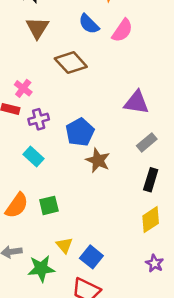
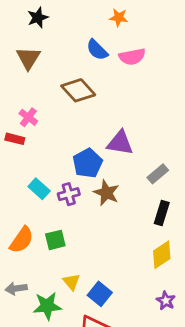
brown triangle: (37, 28) -> (28, 58), moved
pink semicircle: (122, 30) -> (132, 57), turned 45
purple triangle: (136, 102) -> (120, 143), moved
purple cross: (39, 119) -> (69, 194), moved

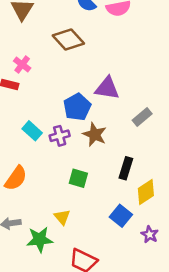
black rectangle: (162, 213) -> (126, 168), moved
green square: (55, 240) -> (78, 178), moved, turned 30
blue square: (100, 294) -> (121, 216), moved

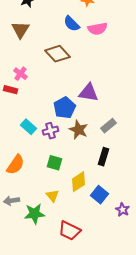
gray rectangle: (142, 117) -> (108, 126), moved
green square: (78, 178) -> (54, 163), moved
yellow diamond: (146, 192) -> (78, 182), moved

